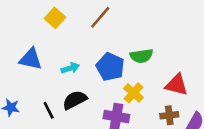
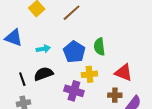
green semicircle: (141, 56) -> (99, 47), turned 84
yellow cross: (133, 93) -> (89, 74), turned 35

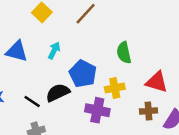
cyan arrow: (43, 49) -> (54, 50), moved, turned -48
blue pentagon: (74, 52) -> (83, 74), moved
black line: (22, 79) -> (32, 102), turned -32

